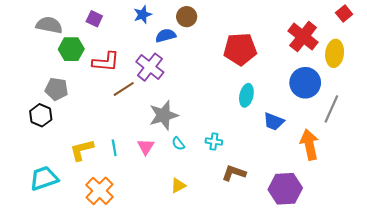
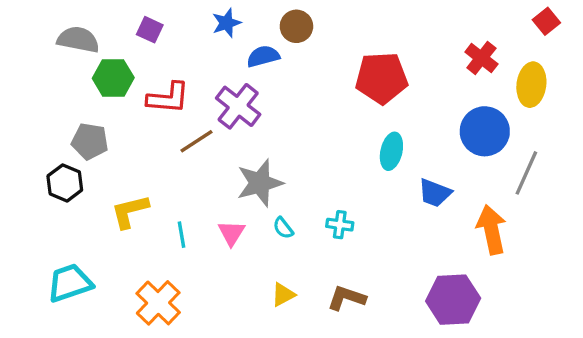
red cross: (303, 37) -> (481, 58), size x0.7
yellow L-shape: (82, 150) -> (130, 211), moved
brown L-shape: (234, 173) -> (346, 298), moved

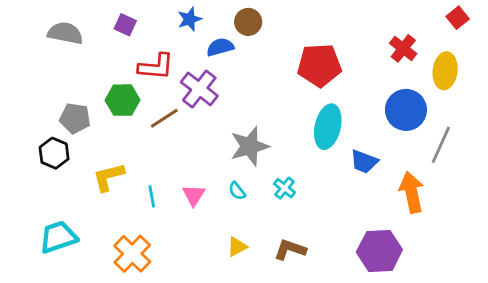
green hexagon: (113, 78) -> (122, 100), moved
red L-shape: (168, 98) -> (156, 67), moved
cyan ellipse: (391, 151) -> (328, 127), size x1.4
gray star: (260, 183) -> (250, 146), moved
cyan cross: (340, 225) -> (284, 188), turned 30

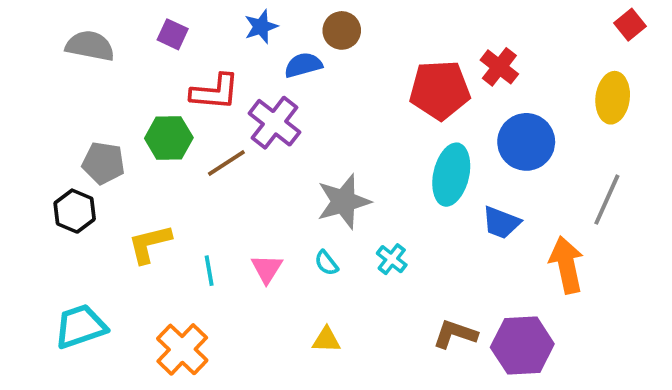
red cross: (403, 48) -> (499, 67), moved
blue circle: (406, 110) -> (526, 142), moved
yellow triangle: (237, 247) -> (326, 340), turned 30
brown L-shape: (290, 250) -> (455, 334), moved

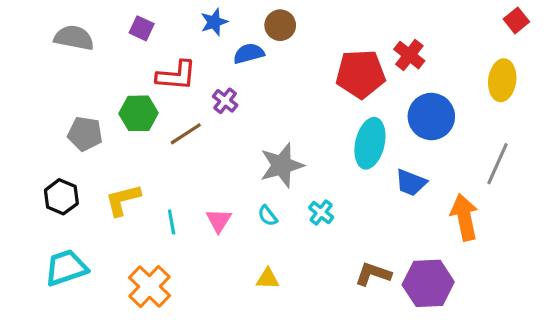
purple cross: (274, 123) -> (225, 101), size x0.6
black hexagon: (75, 211) -> (61, 197), moved

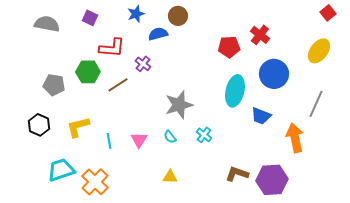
red pentagon: (360, 74) -> (229, 47), size x0.7
yellow ellipse: (502, 80) -> (319, 51), turned 30
cyan trapezoid: (66, 268) -> (61, 170), moved

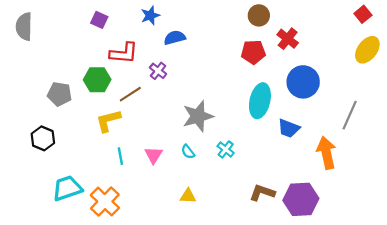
brown circle: (178, 16) -> (259, 15), moved
gray semicircle: (47, 24) -> (24, 27), moved, turned -100
yellow ellipse: (319, 51) -> (367, 50), moved
yellow L-shape: (78, 127) -> (108, 121), moved

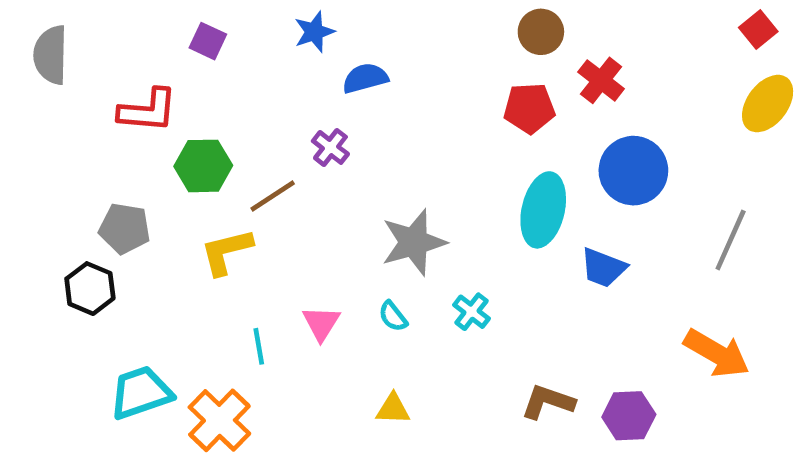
red L-shape: (124, 53) -> (148, 110), moved
gray pentagon: (59, 94) -> (125, 228), moved
orange arrow: (326, 153) -> (717, 353), moved, turned 132
cyan line: (120, 156) -> (259, 346), moved
purple hexagon: (301, 199) -> (629, 416), size x0.7

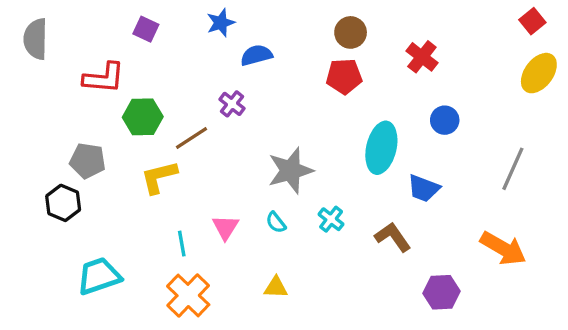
brown circle: (541, 32) -> (351, 32), moved
red pentagon: (529, 108) -> (344, 76), moved
blue circle: (633, 171) -> (445, 120), size x0.6
brown L-shape: (548, 402) -> (393, 237), moved, turned 36
orange cross: (219, 420) -> (188, 295), moved

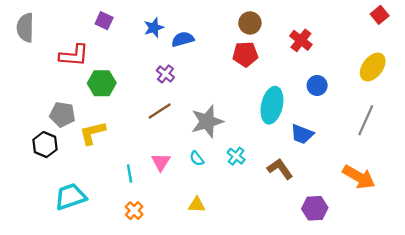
blue star: (221, 23) -> (154, 28), moved
yellow ellipse: (539, 73) -> (373, 67), moved
brown line: (191, 138) -> (160, 111), moved
yellow L-shape: (159, 177) -> (92, 133), moved
orange cross: (188, 295) -> (134, 211), size x0.6

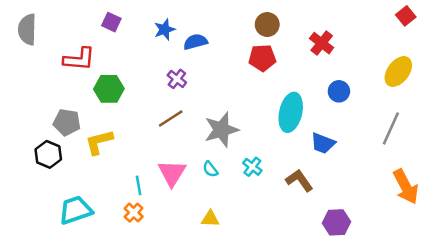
pink triangle: (161, 162) -> (172, 173), size x1.4
orange arrow: (359, 177) -> (406, 187), moved, turned 32
orange cross: (134, 211) -> (134, 213), moved

